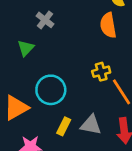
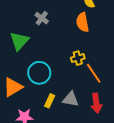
gray cross: (45, 20) -> (42, 18), moved
green triangle: (26, 48) -> (19, 41), size x1.5

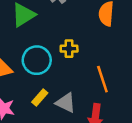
yellow cross: (78, 58) -> (69, 49), moved

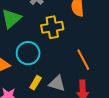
yellow cross: (69, 49) -> (52, 27), moved, size x1.5

